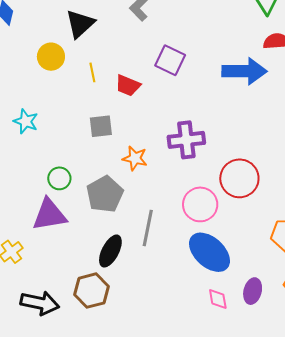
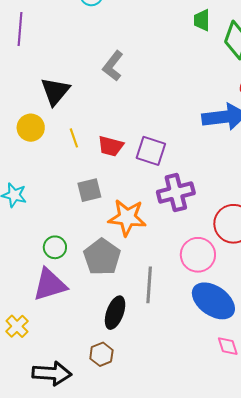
purple square: (170, 60) -> (151, 151), moved
orange star: (135, 158) -> (127, 217), size x1.5
brown hexagon: (92, 291) -> (101, 354), size x0.7

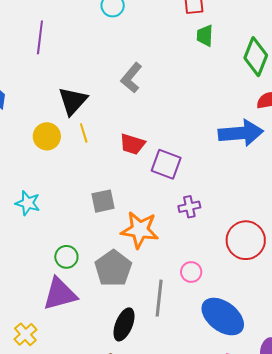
green trapezoid: (202, 20) -> (205, 36), moved
yellow line: (74, 138) -> (84, 133), moved
red trapezoid: (111, 146) -> (132, 144), moved
purple cross: (176, 192) -> (189, 207), size x0.6
pink circle: (198, 255) -> (191, 272), moved, size x0.6

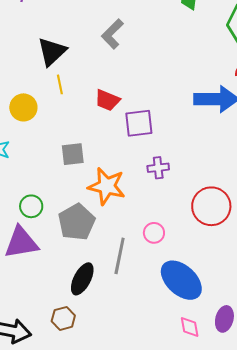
yellow circle: (47, 136) -> (23, 107), moved
purple square: (166, 164) -> (139, 123), turned -32

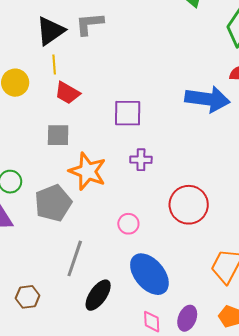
gray L-shape: (112, 34) -> (89, 24), moved, turned 32
red trapezoid: (107, 100) -> (67, 93), moved
gray line: (120, 256) -> (75, 258), moved
black ellipse: (82, 279) -> (98, 295), moved

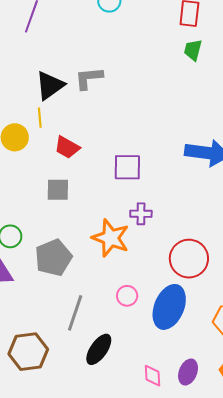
yellow line: (54, 64) -> (40, 118), moved
orange star: (88, 171) -> (111, 238), moved
pink circle: (128, 224) -> (127, 296), moved
blue ellipse: (149, 274) -> (169, 307), moved, turned 63
brown hexagon: (28, 297) -> (28, 352), size x1.6

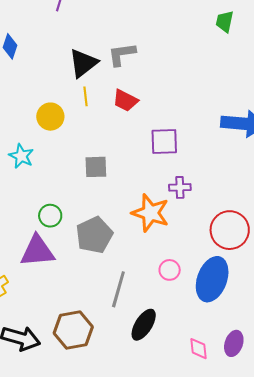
yellow line: (40, 118) -> (86, 96), moved
red trapezoid: (67, 147) -> (125, 100), moved

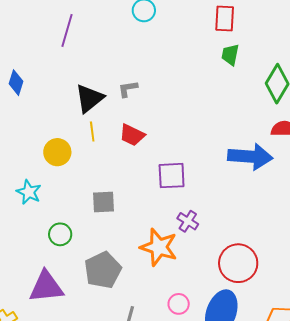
gray L-shape: (122, 54) -> (128, 89), size x0.7
purple cross: (180, 187) -> (188, 221), turned 35
green circle: (50, 216) -> (60, 234), moved

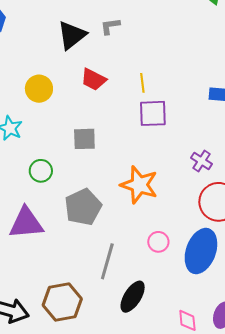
yellow line: (92, 131) -> (142, 83), moved
red trapezoid: (132, 135) -> (94, 79), moved
purple cross: (188, 221) -> (202, 161), moved

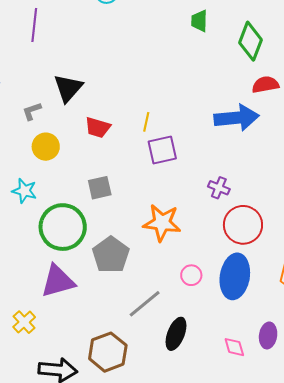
gray L-shape: (110, 26) -> (32, 111), moved
yellow line: (142, 83) -> (146, 122), turned 30
green circle: (41, 171) -> (63, 227), size x2.0
gray line: (107, 261) -> (145, 304), turned 45

